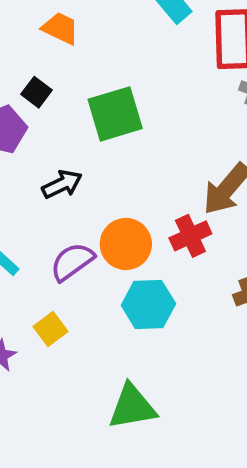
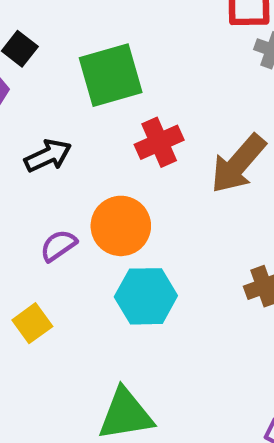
red cross: (190, 236) -> (159, 142), moved
purple semicircle: (72, 262) -> (58, 246), size x0.7

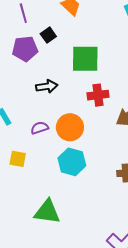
yellow square: (32, 323) -> (18, 159), turned 30

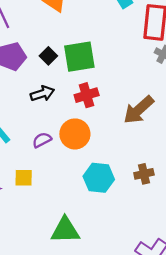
black square: (48, 35) -> (48, 56), moved
red cross: (98, 95) -> (87, 95), moved
cyan hexagon: (72, 162) -> (99, 178), moved

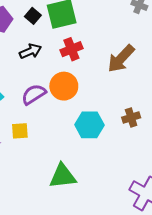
purple semicircle: (42, 140) -> (34, 94), size x1.4

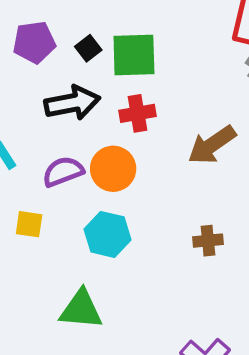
black arrow: (30, 51) -> (72, 103), size x1.5
cyan hexagon: (89, 125) -> (108, 234), moved

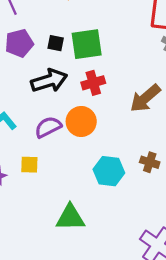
black square: (88, 48) -> (56, 43), turned -35
cyan hexagon: (108, 234) -> (109, 171), moved
brown cross: (208, 241) -> (150, 162), turned 30

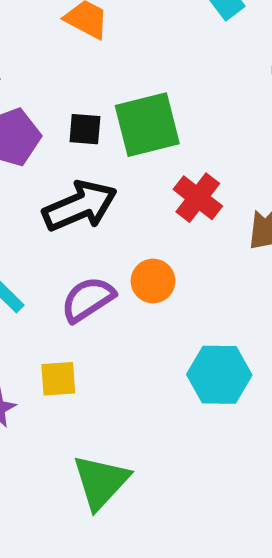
red cross: (93, 83) -> (198, 198), moved, turned -30
orange circle: (81, 122) -> (153, 281), size x0.7
green triangle: (70, 218) -> (101, 482), moved, turned -40

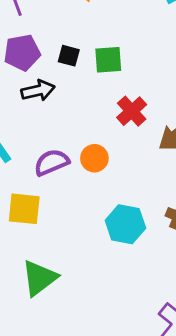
green square: (147, 125) -> (108, 60), size x0.7
black arrow: (80, 206) -> (38, 91), moved, size x0.7
yellow square: (58, 379) -> (24, 209), size x1.4

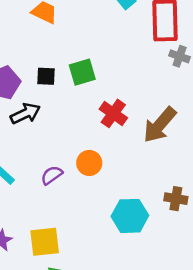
purple semicircle: (52, 162) -> (52, 175), size x0.7
yellow square: (24, 209) -> (45, 242), moved

